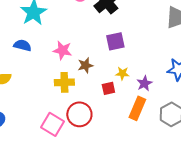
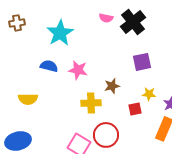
pink star: (62, 50) -> (78, 70), moved

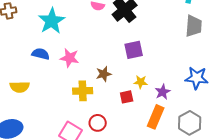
red circle: (106, 135) -> (98, 123), size x0.7

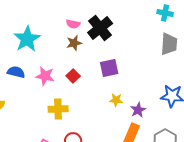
brown star: (104, 74) -> (74, 43), moved
red square: (127, 97) -> (73, 76), moved, turned -32

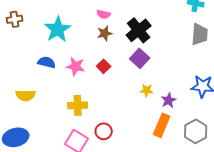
black cross: (100, 28) -> (139, 30), moved
purple square: (109, 68) -> (140, 58), turned -36
yellow cross: (58, 109) -> (78, 105), moved

